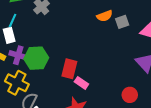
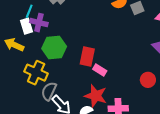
purple cross: (18, 55) -> (39, 23), moved

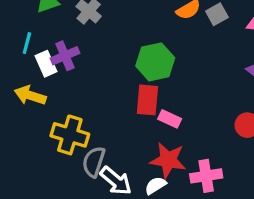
cyan line: (29, 11) -> (27, 43), moved
purple cross: (39, 23) -> (65, 56), turned -30
green hexagon: (54, 48) -> (155, 62), moved

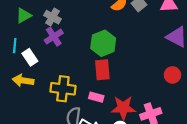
purple cross: (65, 56) -> (54, 37), moved
pink rectangle: (170, 119) -> (96, 97), moved
yellow cross: (70, 135) -> (63, 89), moved

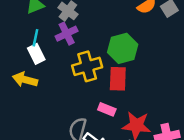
cyan line: (15, 46) -> (35, 38), moved
yellow cross: (63, 89) -> (87, 66), moved, turned -30

